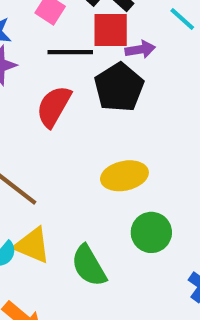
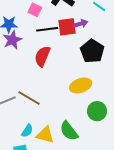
red square: (111, 30) -> (67, 27), moved
black pentagon: (119, 87) -> (92, 51), moved
yellow triangle: (32, 245) -> (45, 135), moved

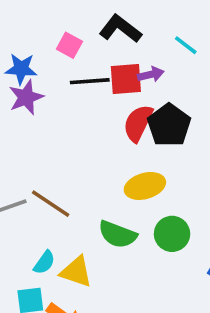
red semicircle: (42, 56) -> (138, 123), moved
green semicircle: (69, 131) -> (118, 234), moved, turned -35

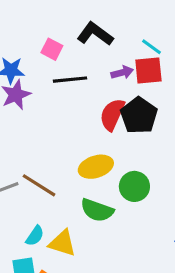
red square: (126, 79) -> (148, 71), moved
yellow ellipse: (145, 186) -> (96, 167), moved
green circle: (172, 234) -> (134, 186), moved

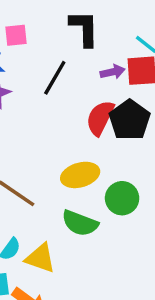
black L-shape: (95, 34) -> (84, 28), turned 51
pink square: (52, 49) -> (16, 35), moved, turned -35
black line: (70, 80) -> (55, 78), turned -56

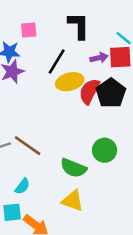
yellow ellipse: (80, 175) -> (70, 82), moved
yellow triangle: (40, 258) -> (73, 201), moved

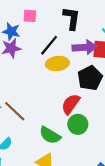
purple arrow: (99, 58) -> (84, 47), size x1.6
red semicircle: (89, 91) -> (71, 104), moved

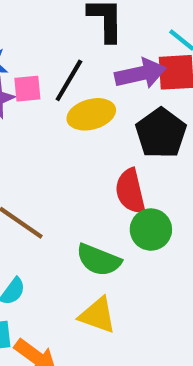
pink square: (30, 16) -> (27, 89), moved
red semicircle: (71, 104) -> (130, 191), turned -40

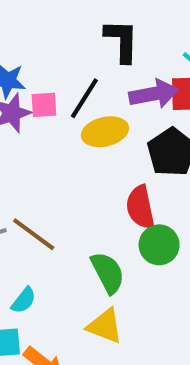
green semicircle: (99, 260) -> (108, 273), turned -141

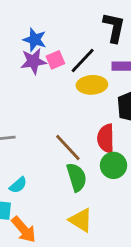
pink square: (44, 105) -> (55, 60), turned -30
brown line: (34, 234) -> (68, 147), moved
yellow triangle: (105, 326) -> (81, 220), moved

